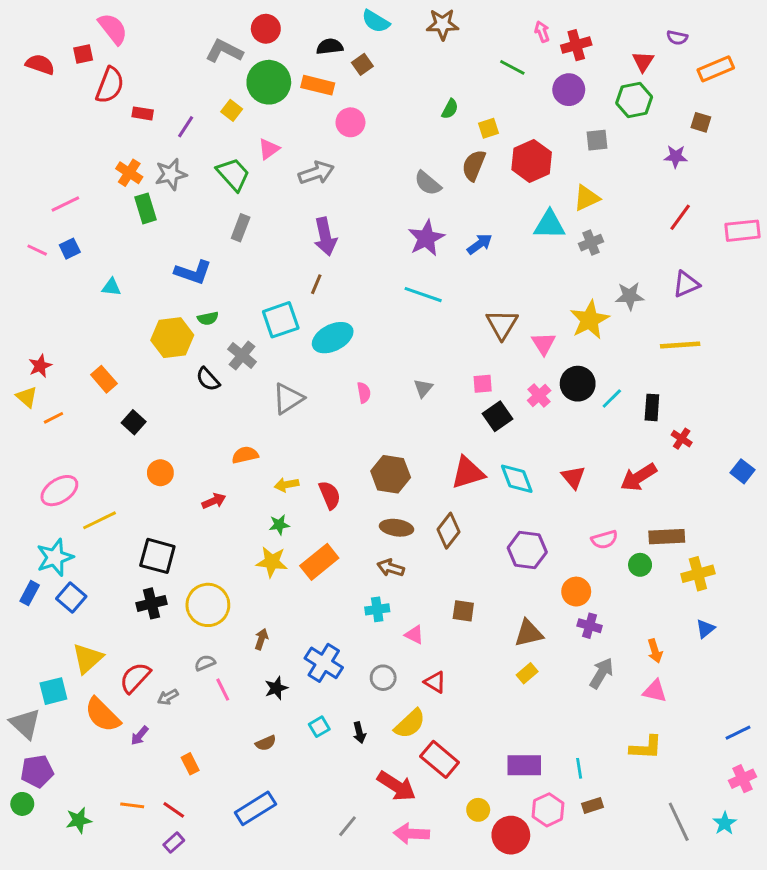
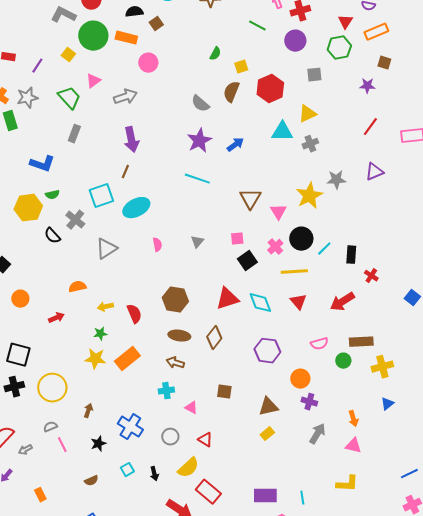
orange rectangle: (716, 69) -> (376, 32), moved
yellow line: (680, 345) -> (294, 272), moved

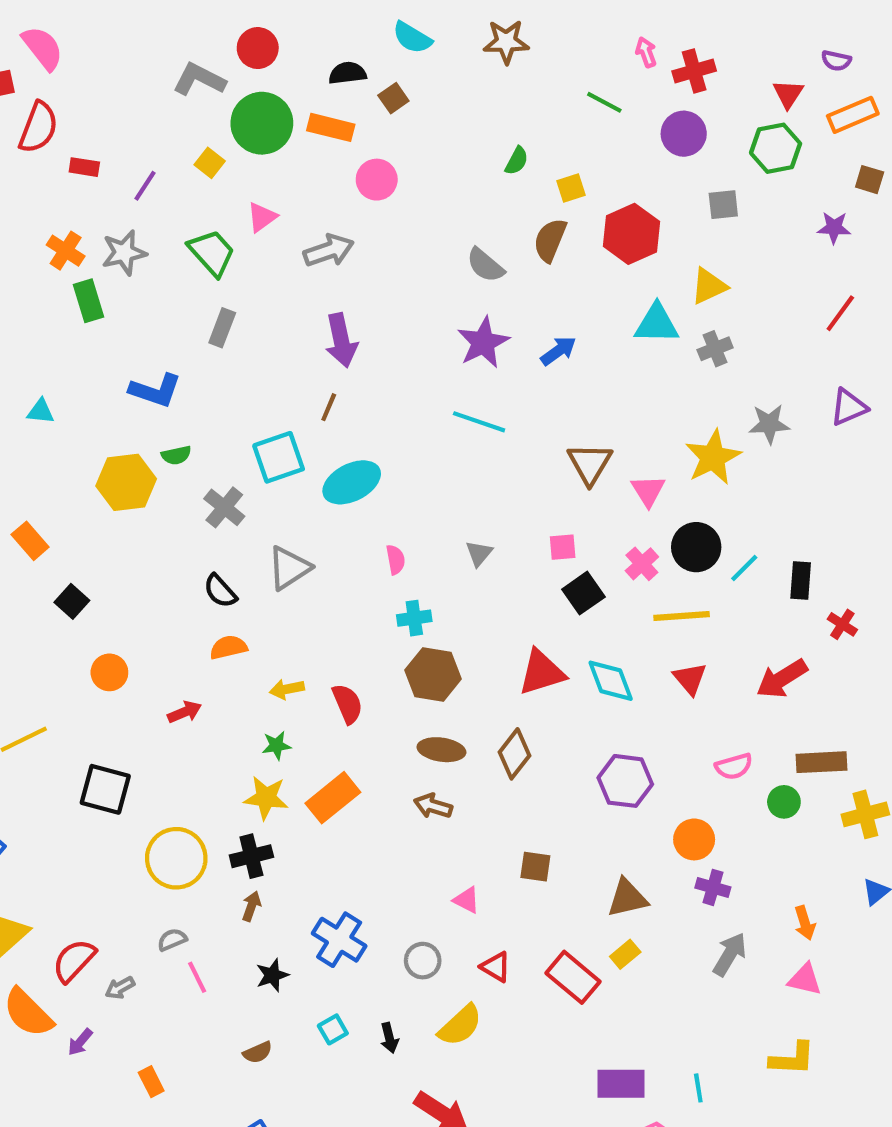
black semicircle: (52, 236) -> (220, 591), moved
black cross: (14, 387) -> (251, 856), moved
cyan cross: (166, 391) -> (414, 618), moved
red rectangle: (208, 492) -> (573, 977), moved

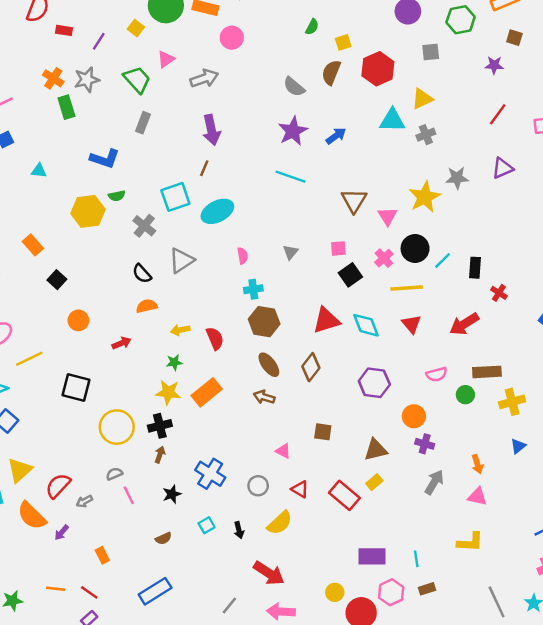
brown ellipse: (441, 750) -> (269, 365), turned 45

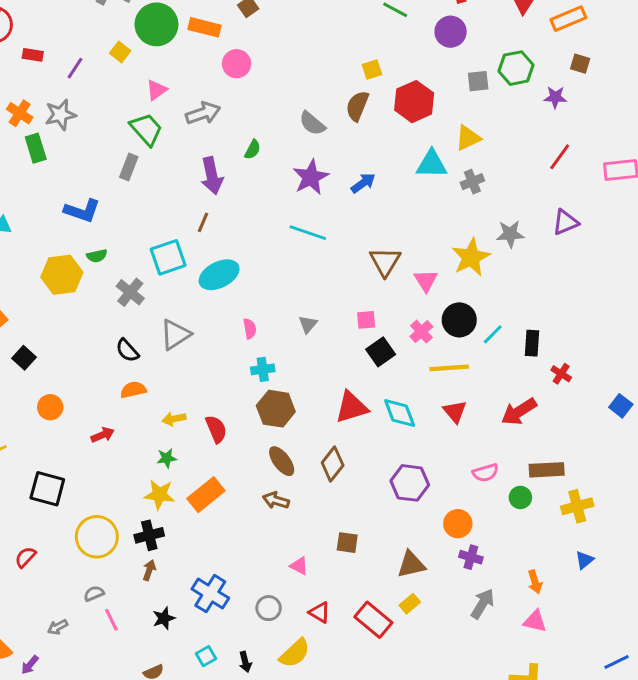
green hexagon: (461, 20) -> (516, 68), moved
green semicircle: (312, 27) -> (253, 150), moved
green trapezoid: (137, 80) -> (146, 129), moved
red semicircle: (58, 486) -> (25, 557), moved, size x0.7

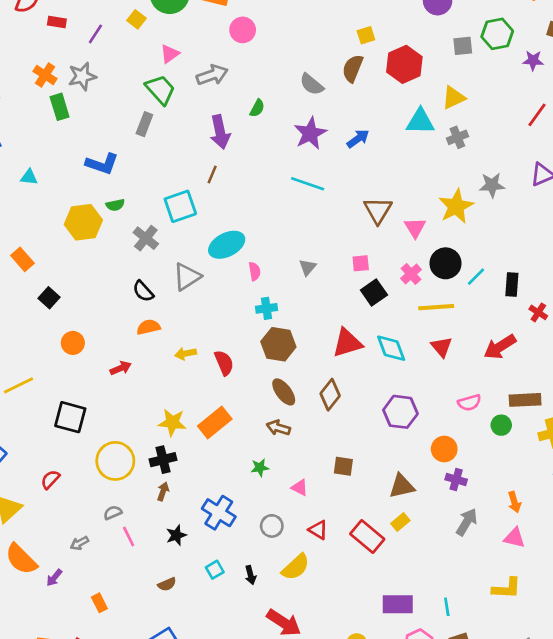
cyan ellipse: (219, 275) -> (227, 245), moved
green star: (167, 458) -> (260, 468), moved

